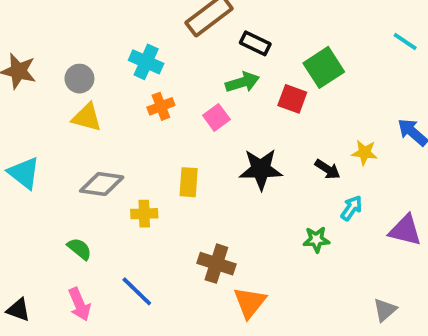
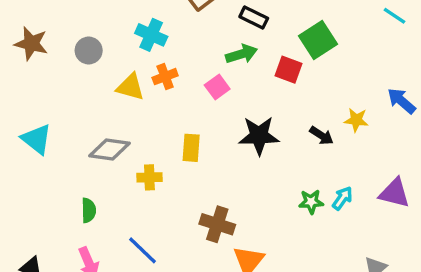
yellow triangle: (87, 117) -> (130, 87), moved
cyan arrow: (352, 208) -> (342, 198), moved
green semicircle: (79, 249) -> (89, 210), turned 50

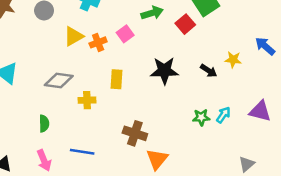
red square: (288, 70) -> (185, 24), turned 30
orange cross: (165, 77) -> (98, 42), moved
yellow triangle: (130, 87) -> (73, 36), turned -45
pink square: (217, 87) -> (125, 34), moved
blue line: (142, 250) -> (82, 152), turned -35

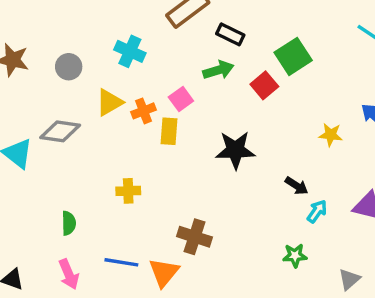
black arrow: (209, 71) -> (297, 186), moved
yellow rectangle: (116, 79) -> (169, 131), moved
gray diamond: (59, 81) -> (60, 131), moved
green star: (201, 117) -> (295, 255), moved
orange triangle: (157, 159) -> (164, 273), moved

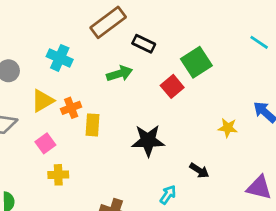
green arrow: (218, 70) -> (120, 74), moved
pink square: (181, 99) -> (45, 143), moved
cyan arrow: (317, 211) -> (168, 195), moved

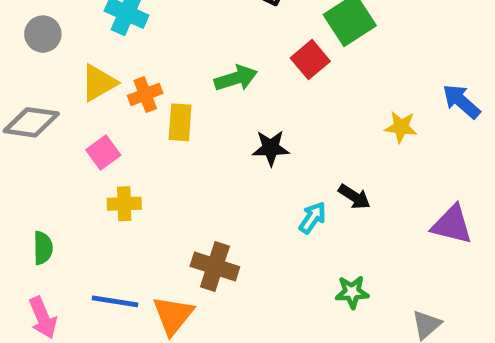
green arrow: (120, 74) -> (236, 78), moved
black star: (148, 141) -> (271, 148), size x0.7
cyan arrow: (168, 195) -> (313, 218), moved

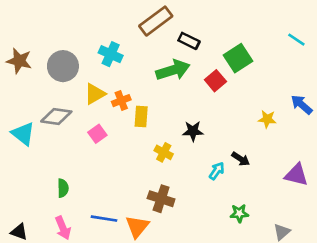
gray circle: (43, 34) -> (63, 66), size x1.5
green arrow: (236, 78) -> (173, 70), moved, size x1.4
yellow cross: (124, 204) -> (164, 152), moved, turned 30

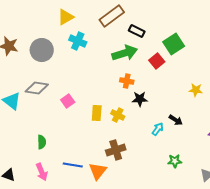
yellow triangle: (95, 94) -> (66, 17), moved
orange cross: (121, 101) -> (127, 81), moved, turned 32
yellow rectangle: (141, 117) -> (97, 113), moved
brown cross: (161, 199) -> (116, 150), turned -36

